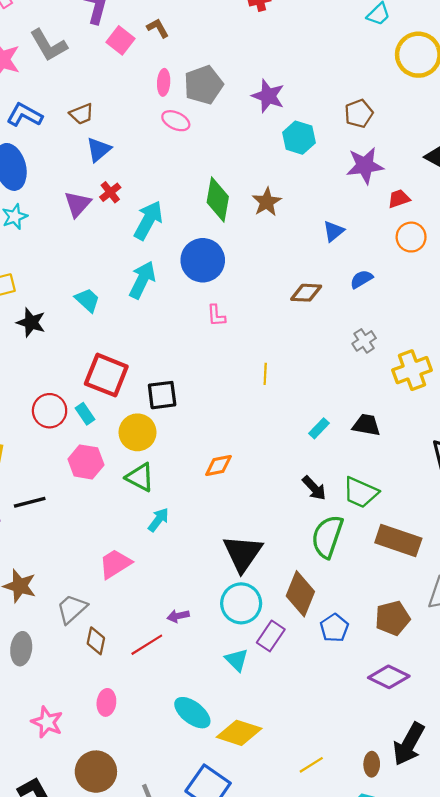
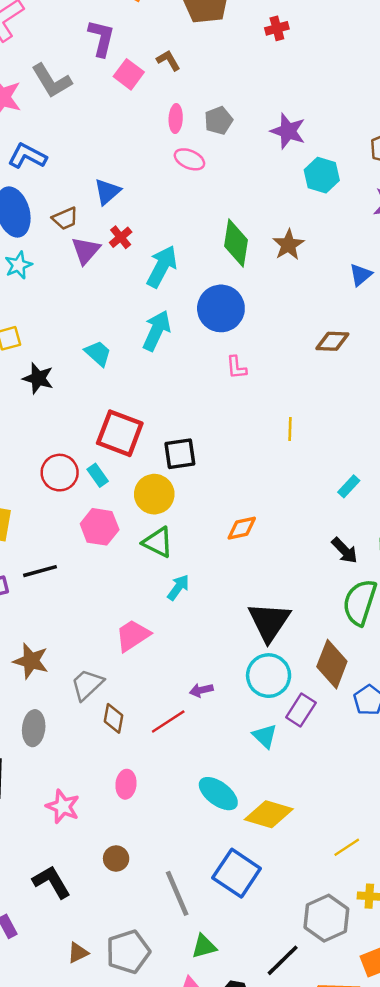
gray pentagon: (204, 85) -> (219, 120), size x0.7
brown trapezoid: (82, 114) -> (65, 218), moved
brown circle: (96, 772) -> (116, 859), size x0.6

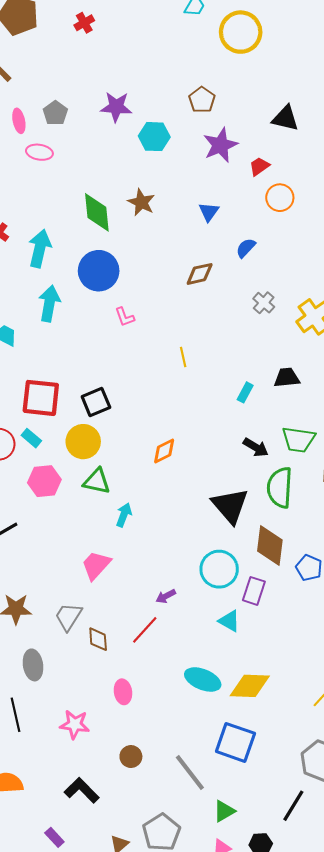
black triangle: (269, 622) -> (230, 506), moved

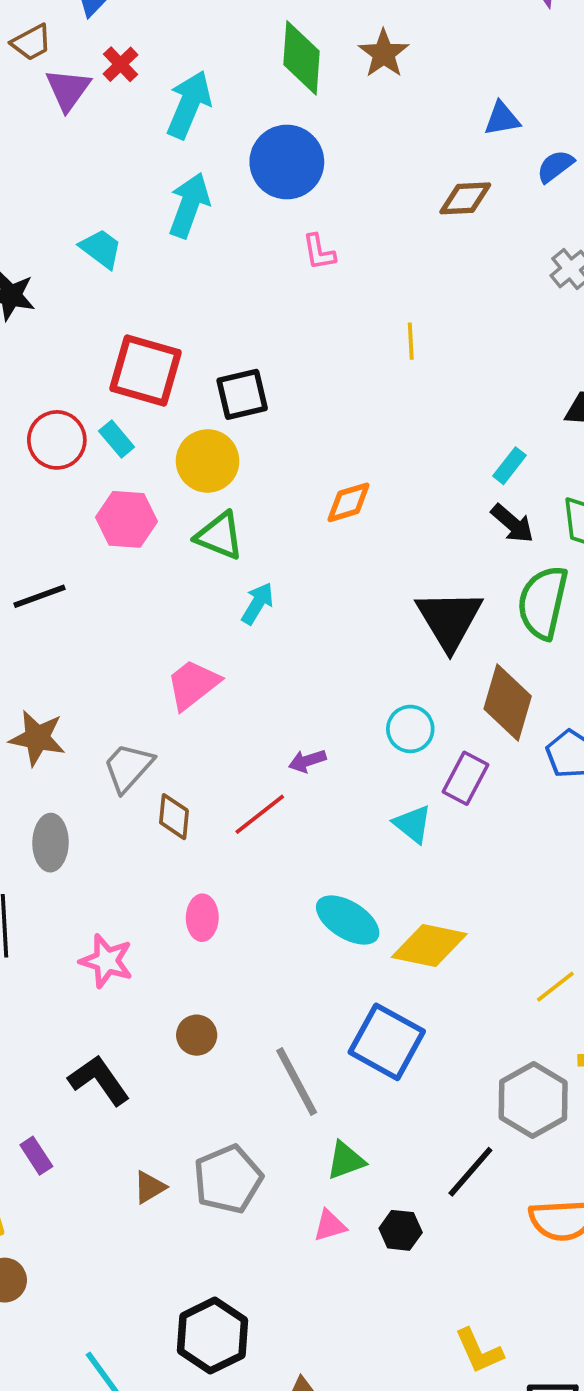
blue triangle: (209, 212) -> (502, 119), moved, turned 35
cyan rectangle: (245, 392) -> (510, 466), moved
cyan circle: (219, 569) -> (410, 729), size x0.7

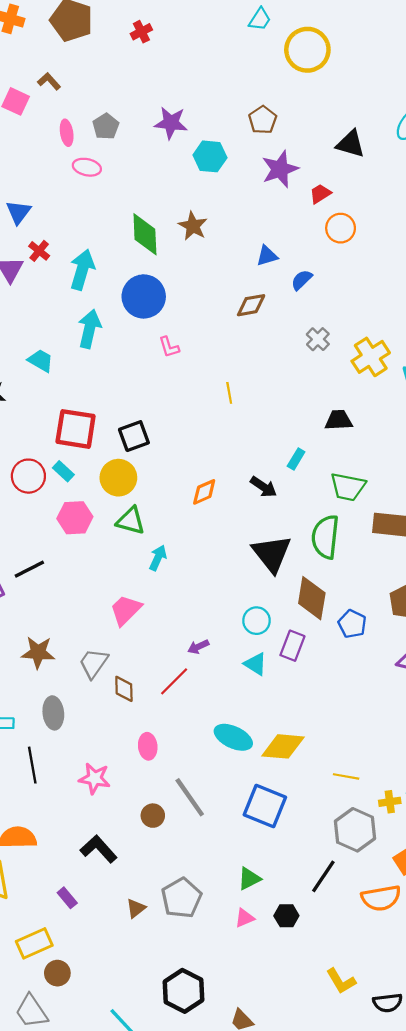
black arrow: (512, 524) -> (264, 487), moved
cyan triangle: (413, 824) -> (256, 664), moved
yellow line: (555, 987) -> (346, 776), moved, turned 55
gray line: (297, 1081) -> (190, 797), moved

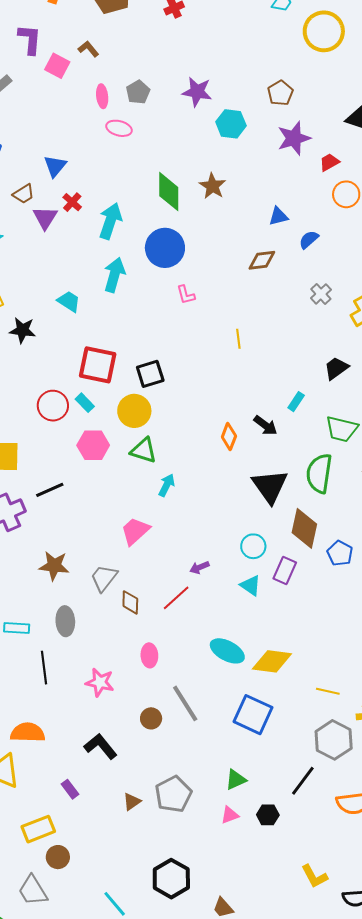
black trapezoid: (339, 420) -> (336, 368), turned -36
orange diamond: (204, 492) -> (229, 436), moved, turned -48

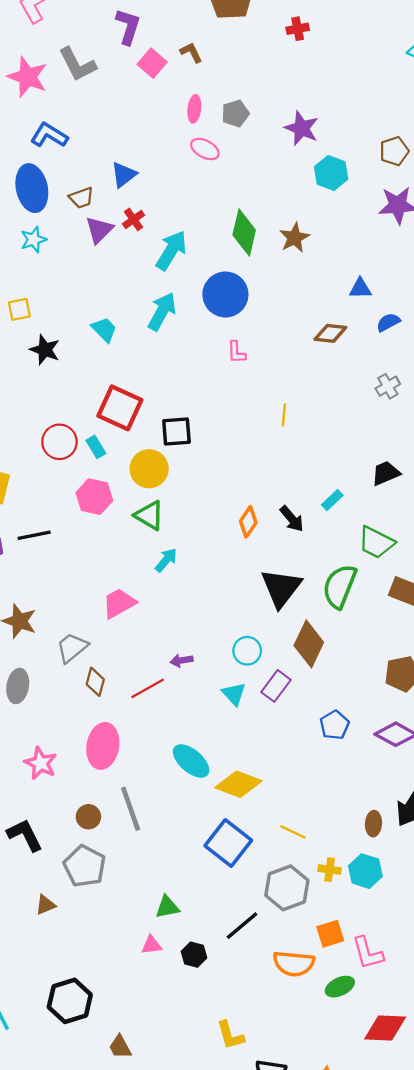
blue pentagon: (340, 553) -> (335, 725), moved
pink ellipse: (149, 655) -> (103, 746), size x1.6
blue square: (253, 715) -> (228, 843), moved
gray pentagon: (173, 794) -> (85, 866), moved, turned -30

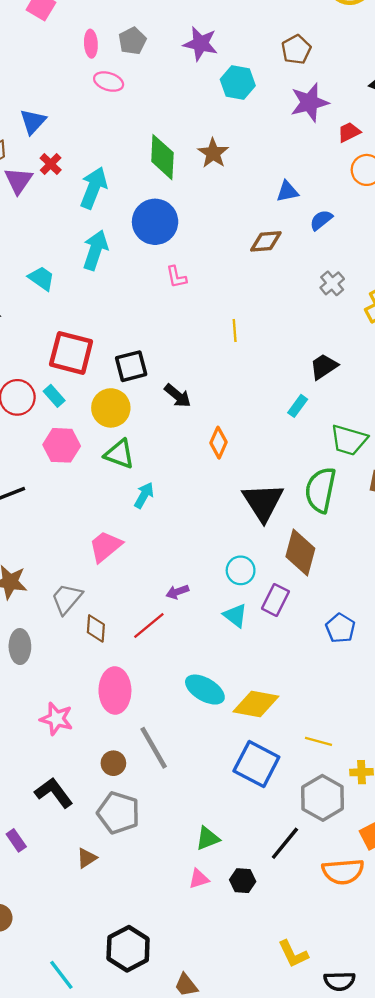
black trapezoid: (386, 473) -> (324, 366), moved
black arrow: (292, 519) -> (178, 396), moved

